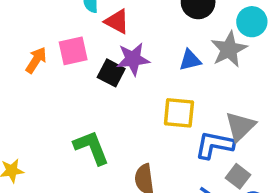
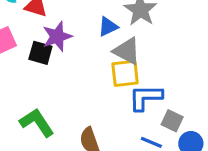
yellow square: (179, 113) -> (125, 73), moved
gray triangle: (240, 126) -> (127, 51), moved, turned -36

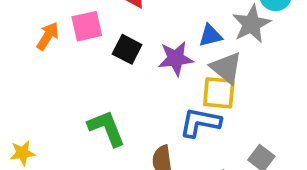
purple star: (57, 36) -> (176, 58), moved
blue L-shape: (145, 97) -> (200, 122), moved

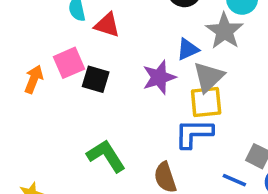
black square: (127, 49) -> (96, 79), moved
gray triangle: (226, 68) -> (209, 77), turned 48

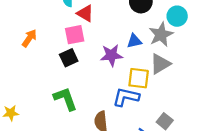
pink square: (69, 63) -> (75, 35), moved
gray triangle: (209, 77) -> (160, 64), moved
black square: (96, 79) -> (69, 58), moved, turned 36

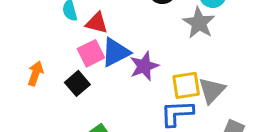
blue triangle: (134, 41) -> (116, 52), moved, size x1.5
black square: (69, 58) -> (77, 83), moved
gray triangle: (160, 64) -> (212, 90), moved

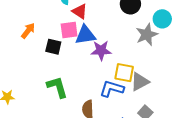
black square: (77, 83) -> (53, 47), turned 35

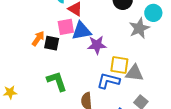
orange arrow: (28, 31) -> (38, 38), moved
gray triangle: (140, 82) -> (135, 73), turned 36

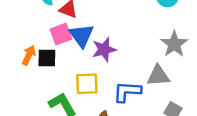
gray star: (139, 28) -> (174, 44), moved
blue triangle: (81, 31) -> (81, 35), turned -45
yellow square: (119, 65) -> (87, 84), moved

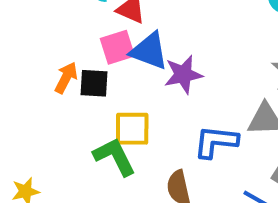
blue triangle: (81, 35) -> (149, 51), turned -36
yellow square: (87, 84) -> (132, 129), moved

